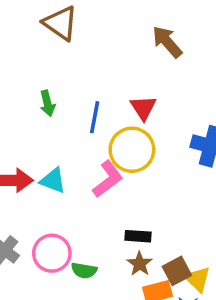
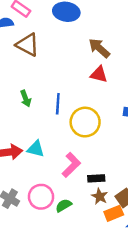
red triangle: (143, 108) -> (99, 74), moved, turned -36
pink L-shape: (108, 179) -> (71, 165), moved
green semicircle: (84, 270) -> (64, 205), turned 147

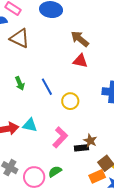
blue line: (58, 104) -> (47, 87), turned -30
yellow circle: (85, 122) -> (70, 101), size x0.7
brown star: (100, 196) -> (90, 141), moved
pink circle: (41, 197) -> (34, 177), moved

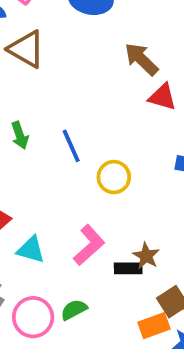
red triangle: (80, 61) -> (162, 97), moved
cyan triangle: (30, 125) -> (31, 250), moved

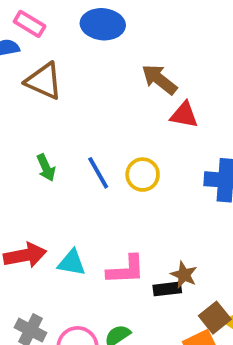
yellow circle: (114, 177) -> (143, 175), moved
pink L-shape: (89, 245) -> (126, 270), turned 45
cyan triangle: (31, 250) -> (72, 263), moved

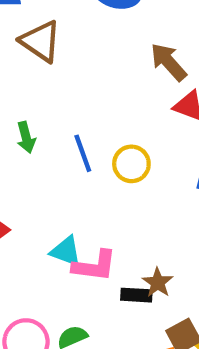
cyan triangle: (72, 263) -> (66, 251), moved

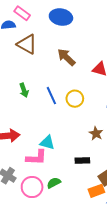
brown arrow: (168, 62) -> (66, 57), moved
pink L-shape: (94, 266) -> (36, 157), moved
brown star: (158, 283) -> (96, 133), moved

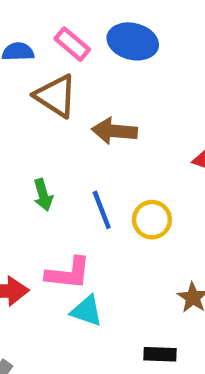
pink rectangle: (22, 13) -> (72, 44), moved
brown arrow: (66, 57) -> (114, 131), moved, turned -42
pink L-shape: (36, 157) -> (68, 273), moved

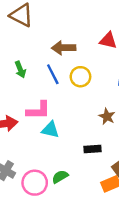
brown arrow: (114, 131) -> (64, 48), moved

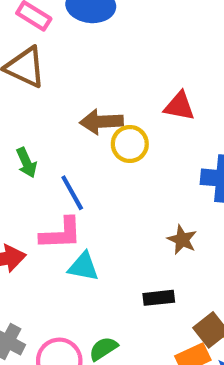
blue line: (53, 74) -> (72, 193), moved
yellow circle: (80, 77) -> (130, 144), moved

